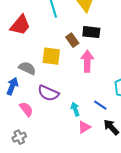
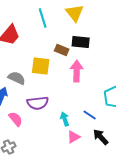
brown rectangle: (72, 40) -> (62, 50), turned -32
purple semicircle: (48, 93) -> (38, 103), turned -30

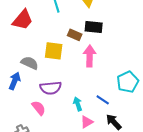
pink semicircle: (16, 119) -> (39, 108), moved

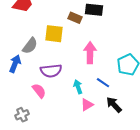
pink arrow: (90, 56) -> (90, 53), moved
gray semicircle: (30, 63) -> (30, 46), turned 102

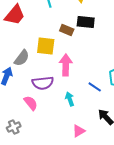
pink arrow: (90, 53) -> (66, 65), moved
blue line: (103, 83) -> (95, 87), moved
pink triangle: (87, 105) -> (79, 131), moved

